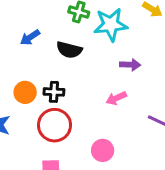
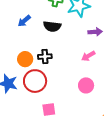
red circle: (55, 125) -> (35, 81), moved
pink circle: (103, 150) -> (86, 85), moved

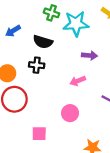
black cross: (45, 57) -> (37, 65), moved
pink square: (49, 109) -> (39, 134), moved

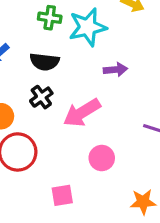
black cross: (37, 65) -> (41, 97), turned -32
pink arrow: (78, 81) -> (82, 113), moved, size x1.6

